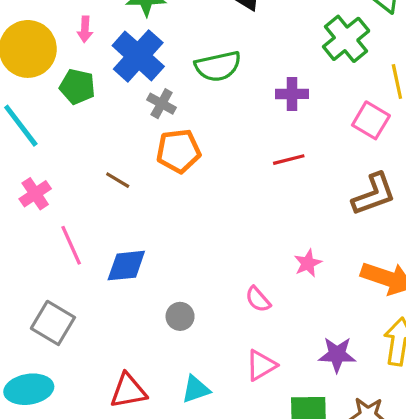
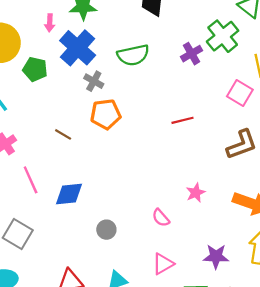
pink arrow: (85, 29) -> (50, 23), moved
purple cross: (292, 94) -> (191, 54), moved, turned -30

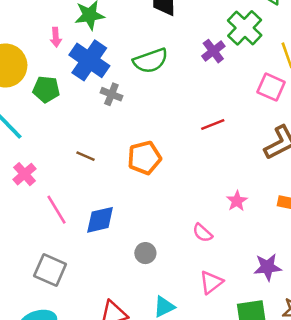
orange pentagon: (106, 114) -> (144, 158), moved

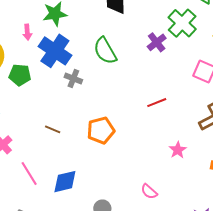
green semicircle: (150, 61) -> (105, 51), turned 80
pink star: (237, 201) -> (178, 150), moved

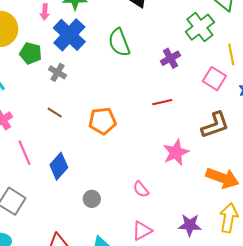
purple cross: (157, 42) -> (170, 58), moved
gray cross: (73, 78) -> (57, 72), moved
pink star: (178, 150) -> (176, 152), size x1.5
blue diamond: (65, 182) -> (59, 166), turned -44

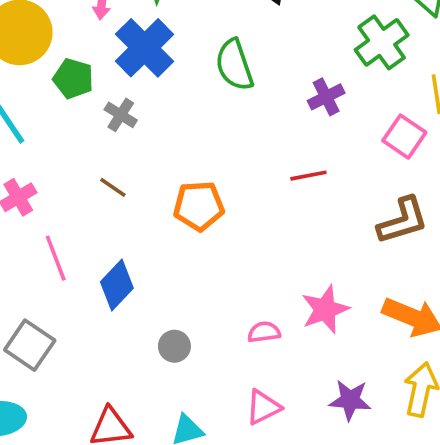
pink star: (176, 152) -> (325, 309), moved
pink semicircle: (141, 189) -> (264, 332), turned 120

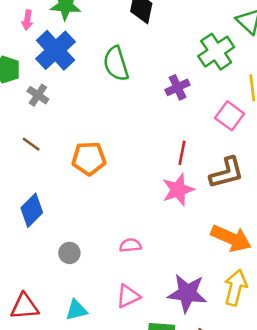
red line: (308, 176) -> (182, 153), moved, turned -70
pink star: (325, 309) -> (178, 190), moved
purple star: (350, 400) -> (187, 293), size x1.4

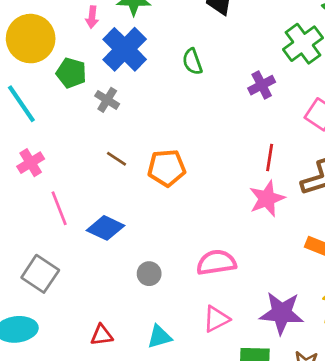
green semicircle: (116, 64) -> (192, 62), size x0.7
brown line: (31, 144) -> (116, 159), moved
blue diamond: (32, 210) -> (105, 228), turned 72
pink semicircle: (130, 245) -> (216, 262), size x1.6
red triangle: (24, 307) -> (102, 335), size x0.7

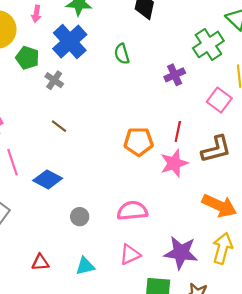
pink arrow: (92, 17) -> (36, 14), moved
orange pentagon: (167, 168) -> (139, 142), moved

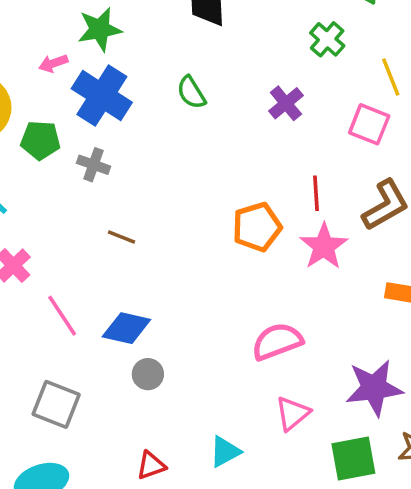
pink arrow: (36, 14) -> (53, 63), moved, turned 77
green cross: (208, 44) -> (327, 39), size x0.7
gray circle: (80, 217) -> (148, 374), moved

